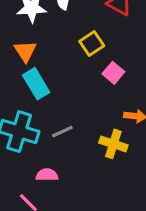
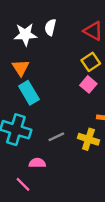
yellow square: (92, 43) -> (91, 62), moved
gray line: (62, 132) -> (56, 137), moved

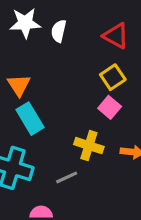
white star: (25, 34) -> (25, 23), moved
yellow cross: (88, 139) -> (89, 146), moved

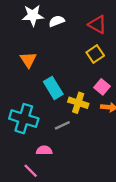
white semicircle: (59, 31) -> (57, 21), turned 56
pink square: (110, 107) -> (102, 87), moved
cyan rectangle: (30, 119) -> (53, 88), moved

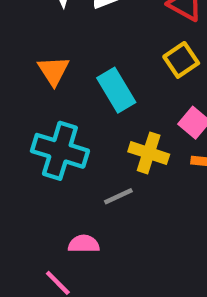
cyan rectangle: (53, 88) -> (116, 90), moved
cyan cross: (24, 119) -> (60, 151), moved

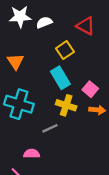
yellow square: (181, 60) -> (65, 50), moved
cyan rectangle: (116, 90) -> (60, 78), moved

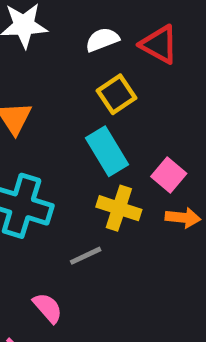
white semicircle: (44, 22) -> (102, 40), moved
pink semicircle: (32, 154) -> (48, 308), turned 49

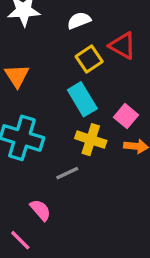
red triangle: (159, 44) -> (123, 46), moved

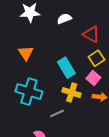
yellow square: (89, 59) -> (97, 58), moved

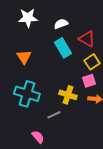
cyan rectangle: (66, 68) -> (63, 48), moved
pink square: (93, 78) -> (89, 81), turned 32

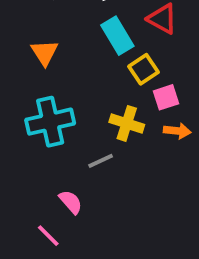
yellow square: (92, 62) -> (144, 69), moved
cyan cross: (27, 94) -> (50, 122), turned -30

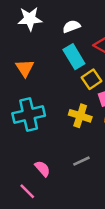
gray line: (101, 161) -> (81, 161), moved

